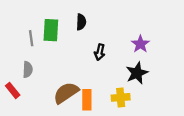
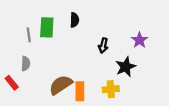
purple star: (140, 44) -> (139, 40), moved
black arrow: (100, 52) -> (103, 45), moved

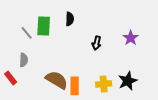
gray line: (29, 35) -> (27, 33), turned -32
black star: (126, 67) -> (128, 81), moved
brown semicircle: (61, 85) -> (57, 80), turned 65

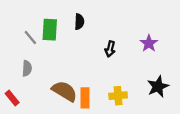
red rectangle: (11, 78) -> (12, 98), moved
black star: (128, 81) -> (158, 87), moved

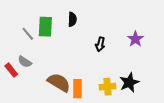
gray semicircle: (27, 68) -> (25, 62), turned 120
black star: (158, 87) -> (129, 82), moved
red rectangle: (12, 98) -> (11, 70), moved

